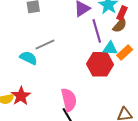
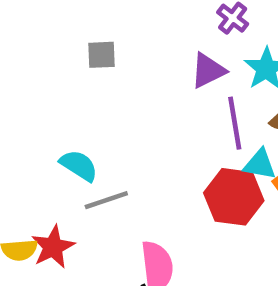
gray line: (45, 45) -> (106, 200), moved

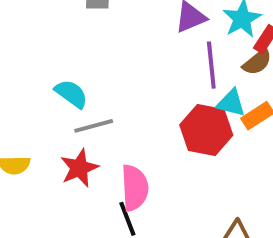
red star: (53, 247) -> (79, 168), moved

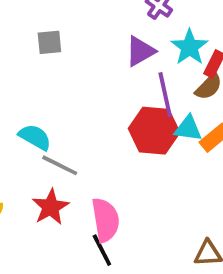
gray line: (94, 126) -> (60, 165), turned 48
red hexagon: (206, 130) -> (154, 131), moved

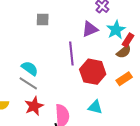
purple line: (165, 95) -> (71, 53), moved
cyan triangle: (188, 128) -> (95, 107), moved
gray line: (60, 165) -> (28, 83), moved

